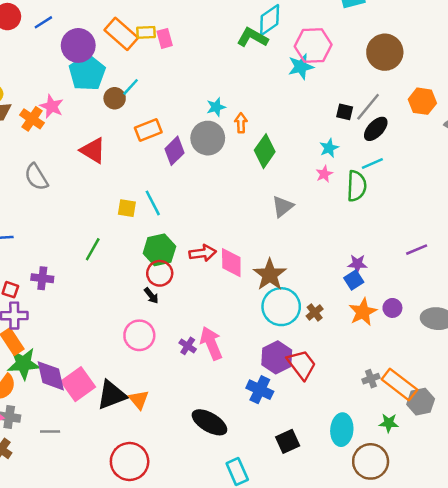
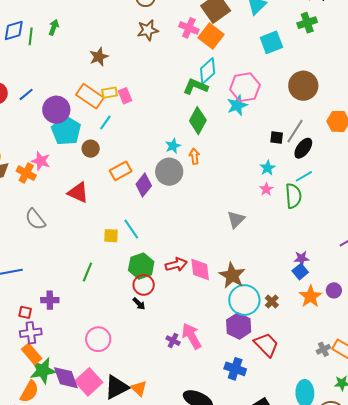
cyan line: (131, 87) -> (105, 122), moved
green diamond: (265, 151) -> (198, 121), moved
pink circle: (139, 335) -> (98, 339), moved
purple hexagon: (277, 357) -> (239, 326), moved

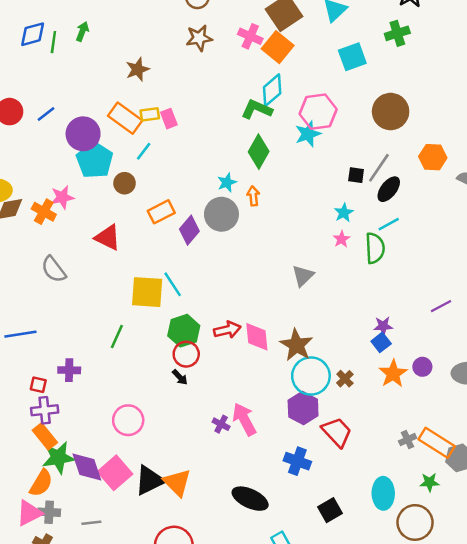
pink star: (41, 161) -> (62, 197), turned -30
yellow square: (111, 236) -> (147, 292), size x1.8
orange triangle: (139, 388) -> (177, 483), size x1.4

